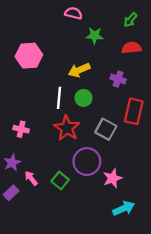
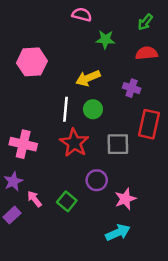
pink cross: (21, 129) -> (23, 144), size x1.5
gray square: (106, 129) -> (118, 144), turned -30
purple circle: (87, 162) -> (97, 180), size x0.7
cyan arrow: (124, 208) -> (118, 233), moved

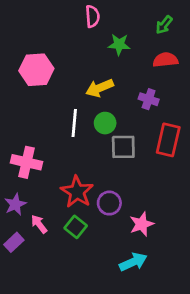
pink semicircle: (82, 15) -> (92, 16), turned 72
red star: (74, 143) -> (77, 192), moved
gray square: (118, 144) -> (123, 147), moved

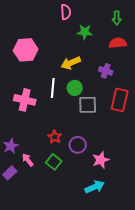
green arrow: (164, 25) -> (117, 18), turned -40
pink cross: (27, 162) -> (25, 100), moved
red star: (77, 192) -> (55, 137), size x0.6

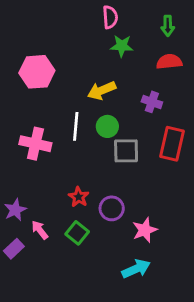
pink semicircle: (66, 12) -> (110, 17), moved

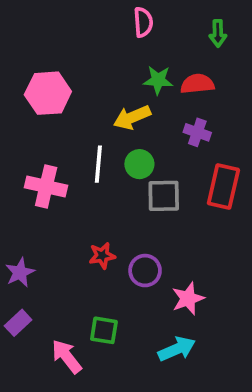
green star: (122, 46) -> (158, 80), moved
red semicircle: (169, 62) -> (197, 84), moved
red star: (79, 197) -> (102, 256), turned 30
pink arrow: (40, 230) -> (67, 356), moved, size x1.4
green square: (77, 233) -> (104, 330), moved, turned -30

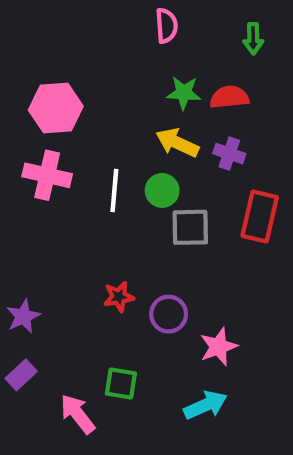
yellow arrow: (132, 117) -> (177, 143), moved, turned 48
pink cross: (46, 187) -> (47, 175), moved

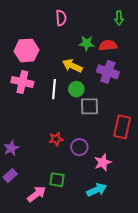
pink semicircle: (166, 26) -> (61, 18), moved
yellow arrow: (177, 143) -> (72, 66), moved
purple cross: (229, 154) -> (108, 72), size x1.5
red rectangle: (260, 216) -> (122, 127), moved
pink arrow: (78, 414) -> (37, 194), turned 90

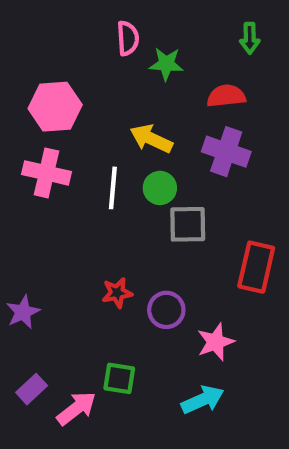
green star: (86, 43) -> (166, 64), moved
purple rectangle: (10, 176) -> (32, 389), moved

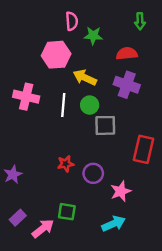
pink hexagon: (55, 107) -> (56, 55), moved

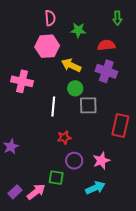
pink semicircle: (72, 21) -> (50, 18), moved
white line: (63, 105) -> (53, 106), moved
red star: (66, 164) -> (64, 138), moved
purple circle: (93, 173) -> (74, 161), moved
purple rectangle: (18, 218) -> (15, 192), moved

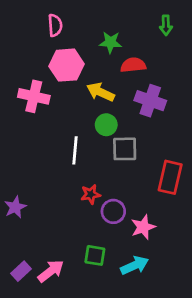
pink semicircle: (50, 18) -> (55, 25), moved
red semicircle: (106, 45) -> (133, 65), moved
pink cross: (22, 81) -> (34, 96), moved
purple circle: (74, 161) -> (113, 211), moved
green square: (56, 178) -> (95, 255), moved

